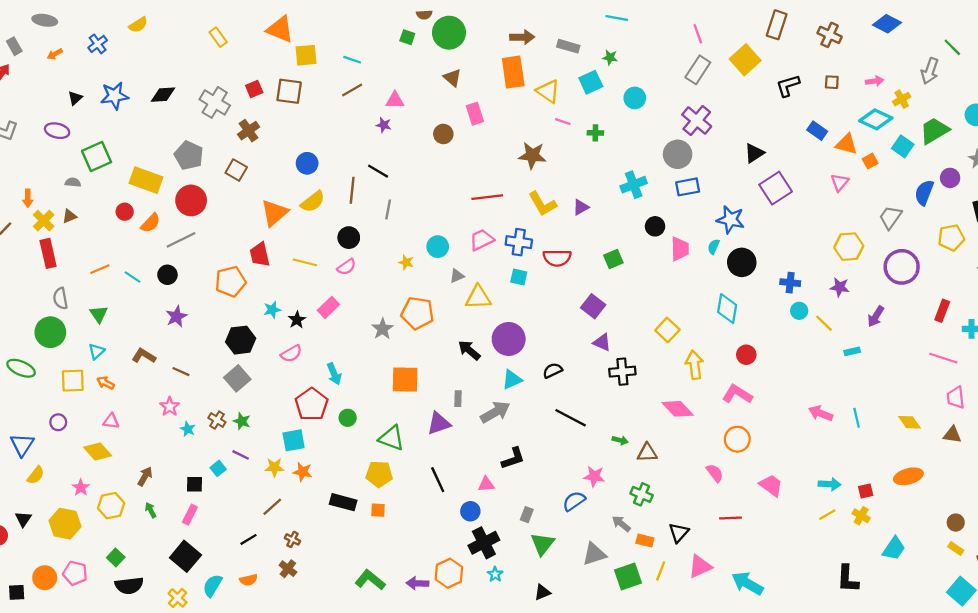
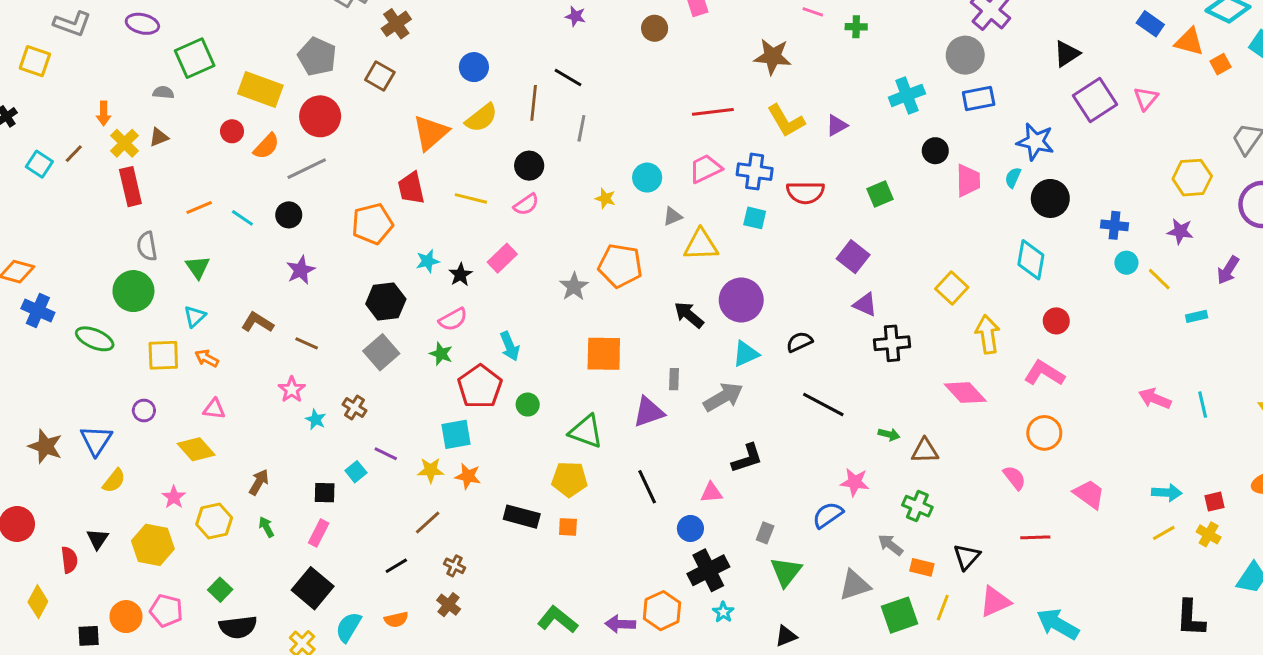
pink triangle: (840, 182) -> (1146, 98), moved
green star: (242, 421) -> (441, 354), moved

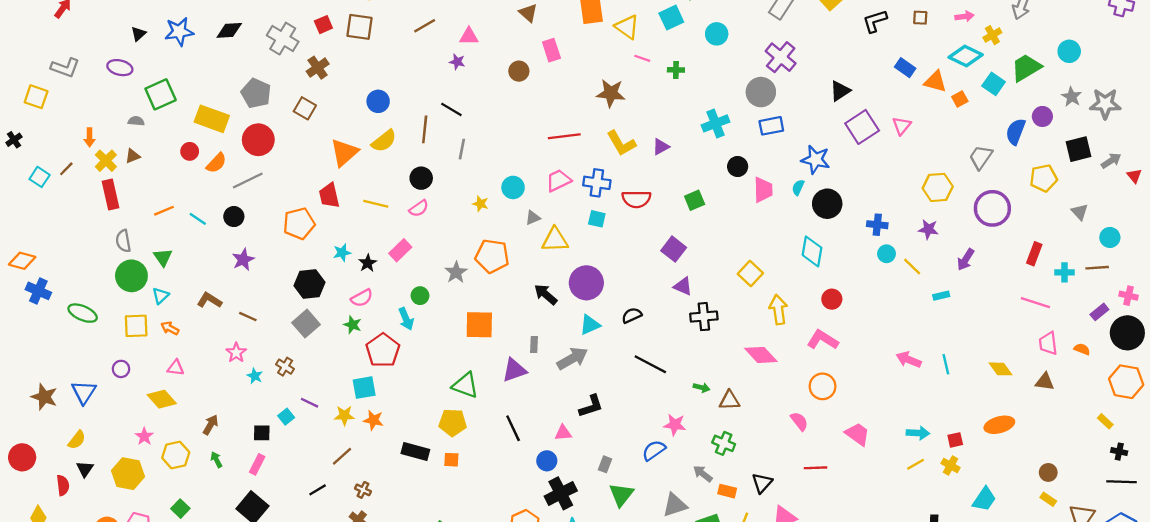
green circle: (133, 291) -> (131, 276), moved
green circle: (528, 405) -> (420, 296), moved
yellow semicircle: (114, 481) -> (77, 440), moved

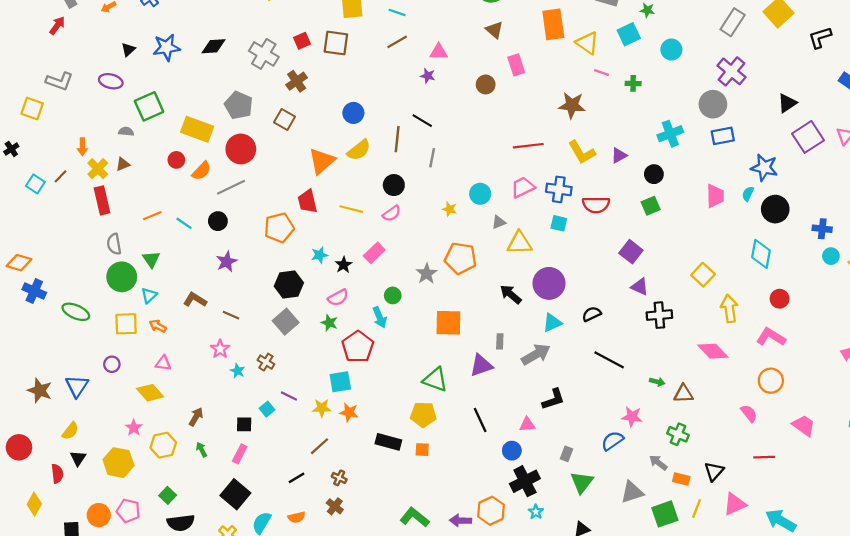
black circle: (738, 166) -> (654, 174), moved

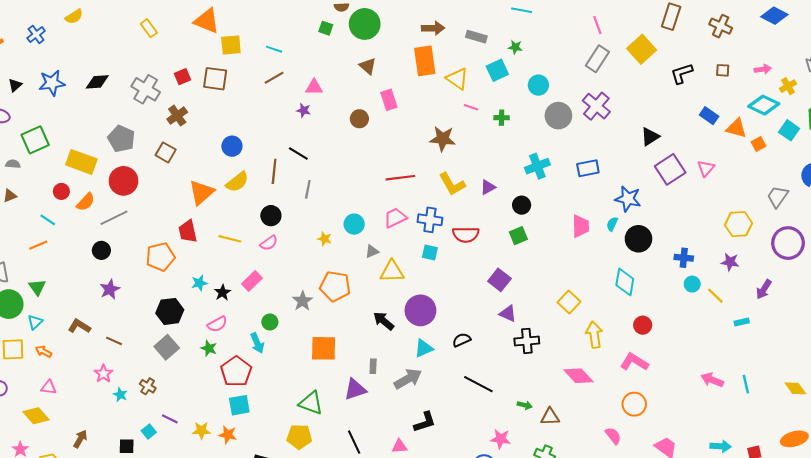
gray circle: (713, 104) -> (558, 116), moved
cyan line: (184, 223) -> (48, 220), moved
cyan square: (340, 382) -> (239, 405), moved

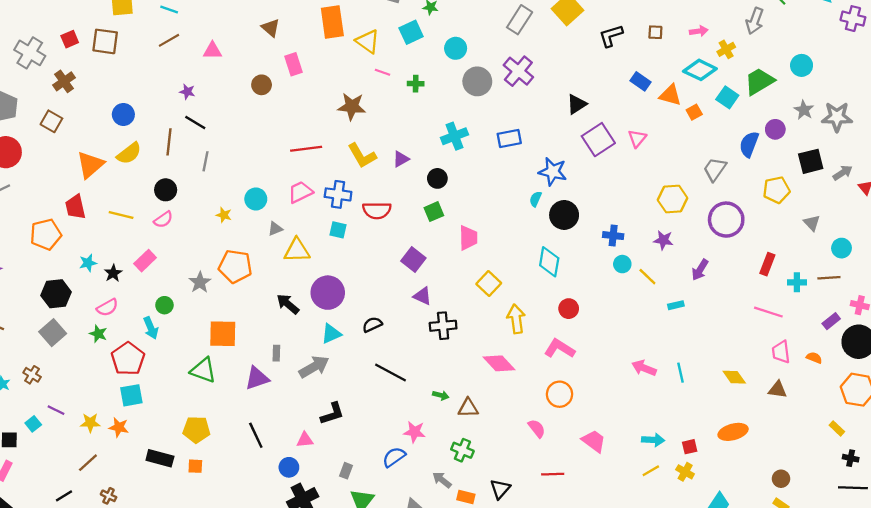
purple star: (304, 110) -> (187, 92), moved
pink trapezoid: (581, 226) -> (468, 238), moved
green triangle: (311, 403) -> (203, 370), moved

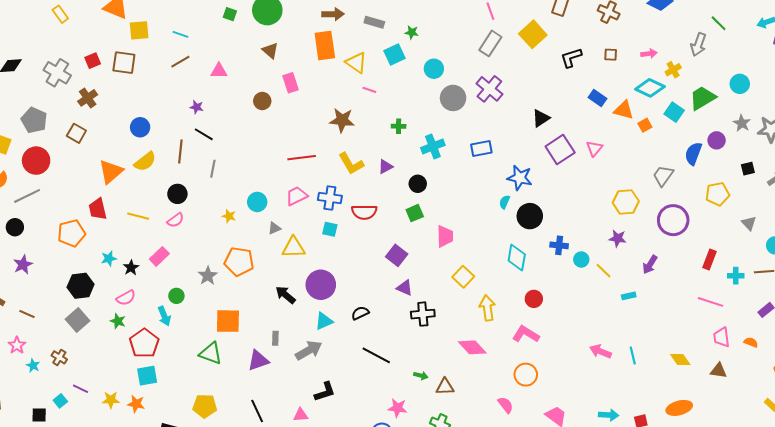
green cross: (416, 84) -> (399, 126), moved
black square: (811, 161) -> (748, 169), size x0.6
blue cross: (613, 236) -> (559, 245), moved

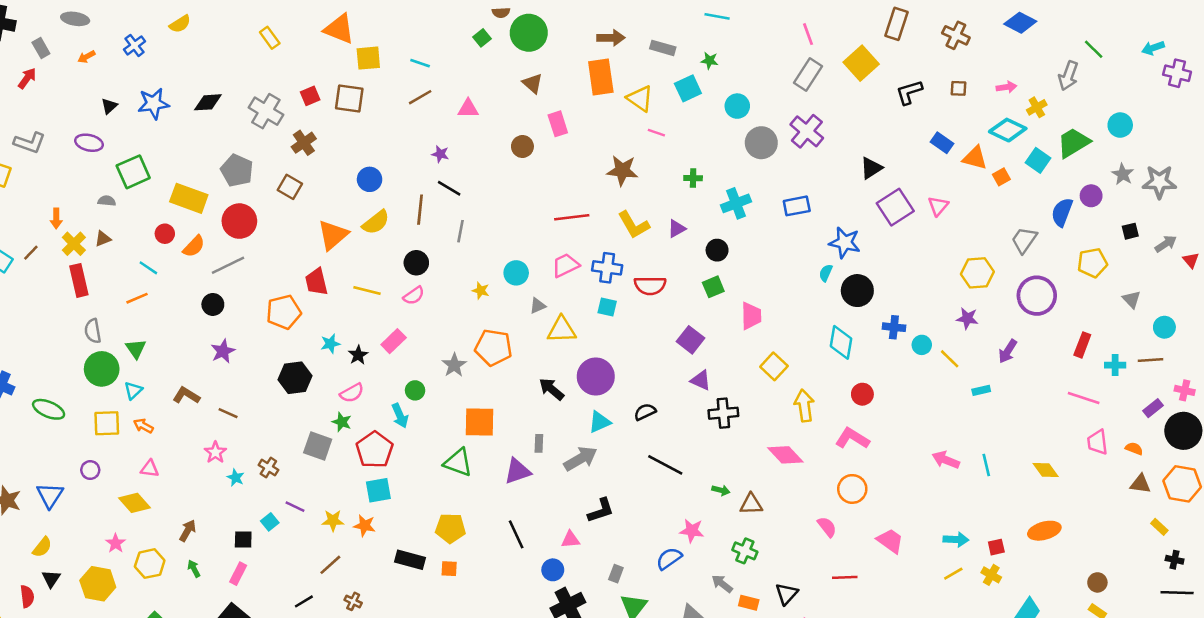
green square: (230, 14) -> (482, 38), turned 32
gray square: (77, 320) -> (318, 446), moved, turned -30
brown triangle: (719, 371) -> (1140, 484), moved

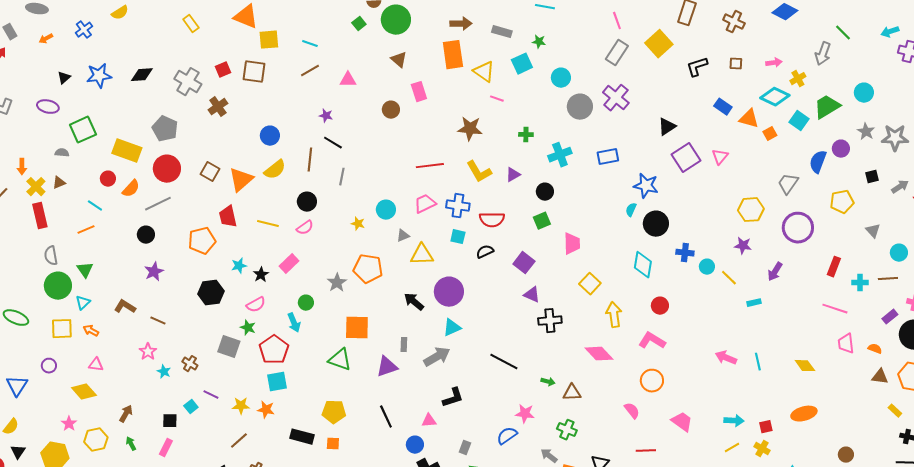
brown square: (290, 187) -> (210, 172), moved
black semicircle: (645, 412) -> (485, 252), moved

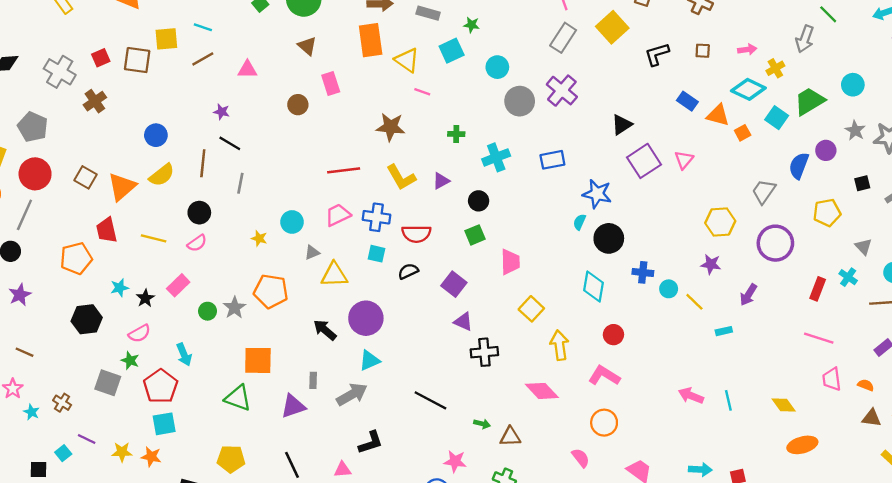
yellow square: (269, 40) -> (166, 39), moved
gray line: (158, 204) -> (24, 215), turned -40
cyan cross: (860, 283) -> (848, 277), moved, turned 35
green circle: (306, 303) -> (208, 311), moved
orange ellipse: (804, 414) -> (802, 445), moved

